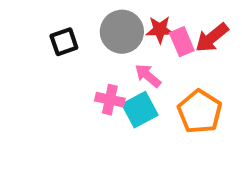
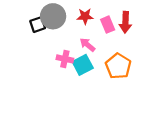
red star: (160, 30) -> (85, 16), moved
gray circle: (122, 32) -> (53, 16), moved
red arrow: (212, 38) -> (125, 22), turned -48

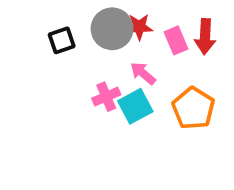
gray circle: (53, 16) -> (112, 29), moved
pink cross: (65, 59) -> (106, 97), turned -35

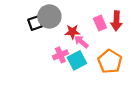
red star: (139, 27) -> (72, 32), moved
gray circle: (112, 29) -> (49, 16), moved

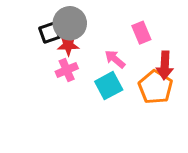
red arrow: (116, 21) -> (165, 65), moved
red star: (72, 32) -> (68, 45), moved
pink cross: (60, 55) -> (67, 70), moved

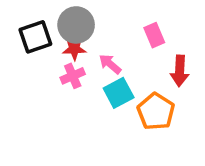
black square: (50, 33) -> (35, 37), moved, size x1.4
pink arrow: (115, 59) -> (110, 64), moved
orange pentagon: (155, 87) -> (156, 112), moved

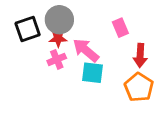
pink arrow: (110, 64) -> (86, 50), size x1.5
cyan square: (119, 93) -> (93, 73), turned 35
orange pentagon: (156, 112) -> (139, 87), moved

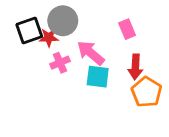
red star: (58, 38) -> (49, 38), moved
red arrow: (140, 55) -> (135, 67), moved

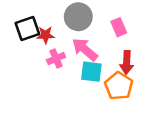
gray circle: (63, 21) -> (78, 17), moved
orange pentagon: (147, 92) -> (119, 86), moved

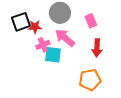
cyan square: (91, 72) -> (53, 55), moved
orange pentagon: (119, 86) -> (90, 80), moved, turned 30

